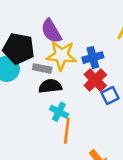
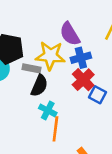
purple semicircle: (51, 31) -> (70, 34), moved
black semicircle: (50, 86) -> (39, 86), turned 120
blue square: (110, 96) -> (97, 95), turned -36

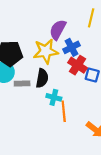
purple semicircle: (70, 34) -> (58, 30), turned 72
gray rectangle: (32, 68) -> (22, 84), moved

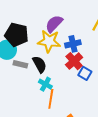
purple semicircle: (58, 30) -> (54, 24), moved
black semicircle: (42, 78) -> (40, 64), turned -54

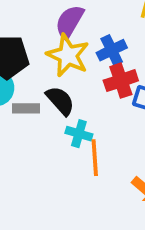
yellow star: (49, 41) -> (68, 55), turned 30
red cross: (74, 61) -> (121, 81), turned 36

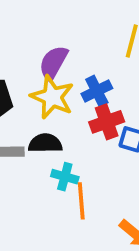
black semicircle: (60, 101) -> (45, 143), turned -48

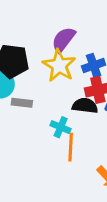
black semicircle: (45, 143) -> (85, 106), moved

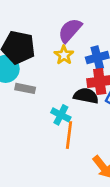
yellow star: (59, 65) -> (64, 55), size x0.6

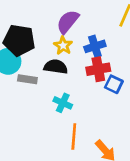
black semicircle: (86, 96) -> (56, 67), moved
orange line: (69, 135) -> (74, 136), moved

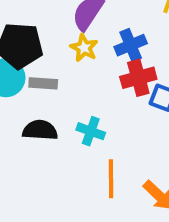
black semicircle: (56, 67) -> (40, 130), moved
gray rectangle: (27, 79) -> (43, 83), moved

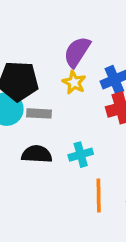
cyan cross: (91, 131) -> (81, 155), turned -35

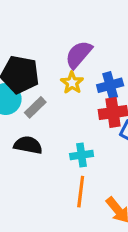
gray rectangle: (39, 113) -> (35, 107), turned -55
cyan cross: (81, 155) -> (82, 155), moved

